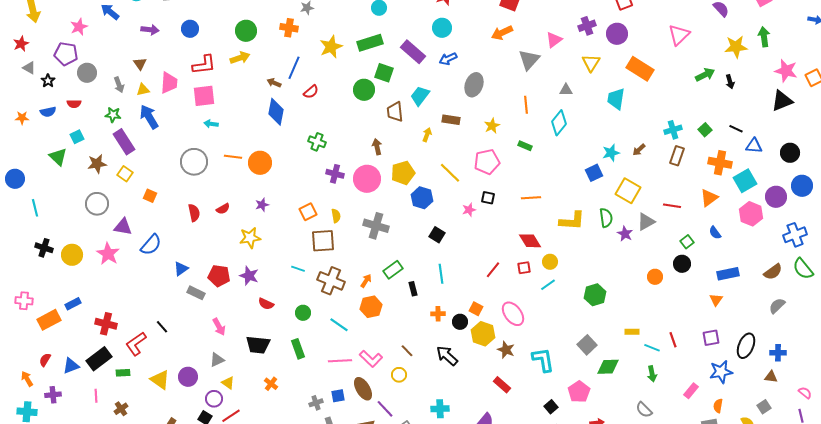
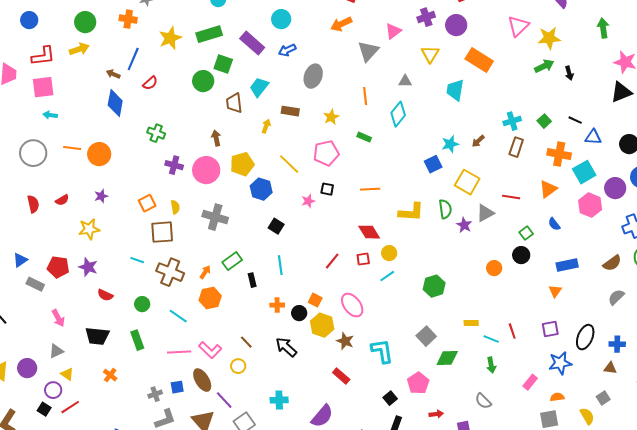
yellow star: (736, 47) -> (549, 38), moved
orange semicircle: (718, 406) -> (557, 397), turned 72

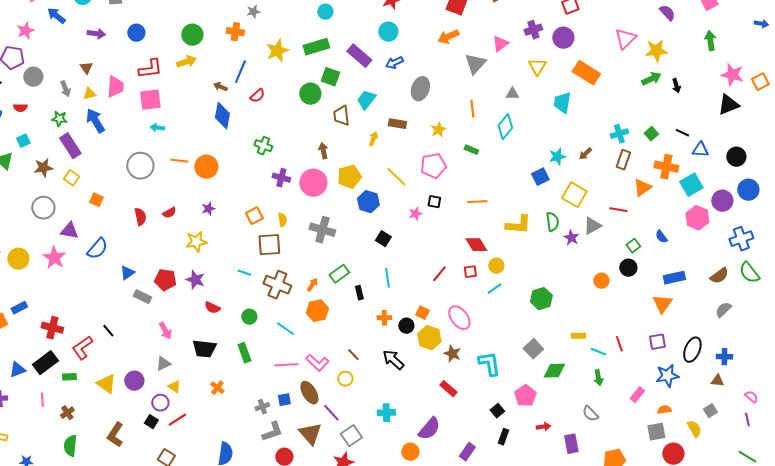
orange triangle: (548, 189) -> (642, 188), moved
orange triangle: (555, 291) -> (662, 304), size x1.5

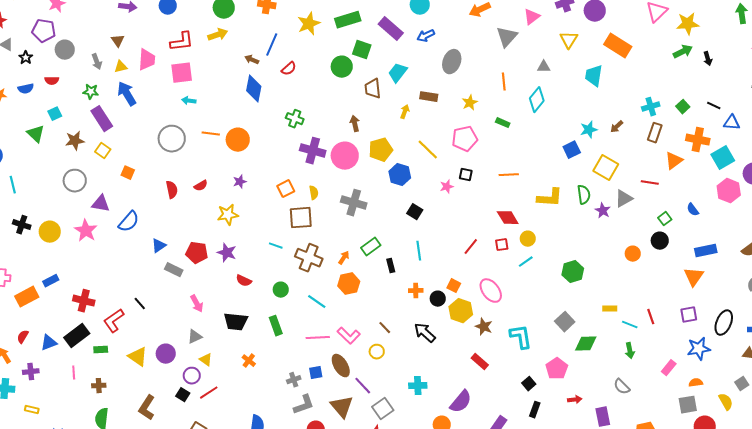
purple cross: (281, 178) -> (313, 151), size x1.4
brown cross: (67, 413) -> (99, 386), turned 32

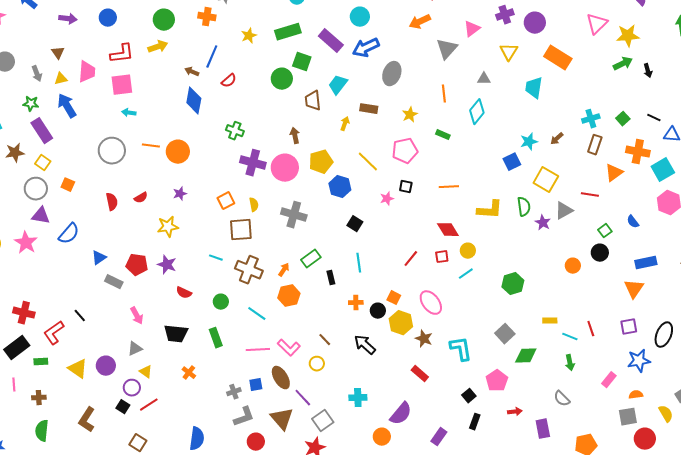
yellow star: (309, 24) -> (249, 36), size x0.7
blue arrow: (426, 36) -> (366, 48), size x1.5
gray circle: (75, 181) -> (36, 189), moved

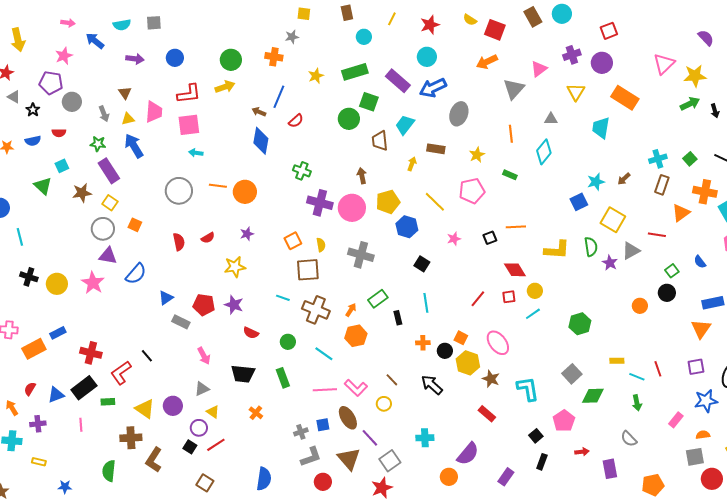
black square: (406, 187) -> (490, 238), moved, turned -32
brown cross: (39, 398) -> (131, 438), moved, size x1.5

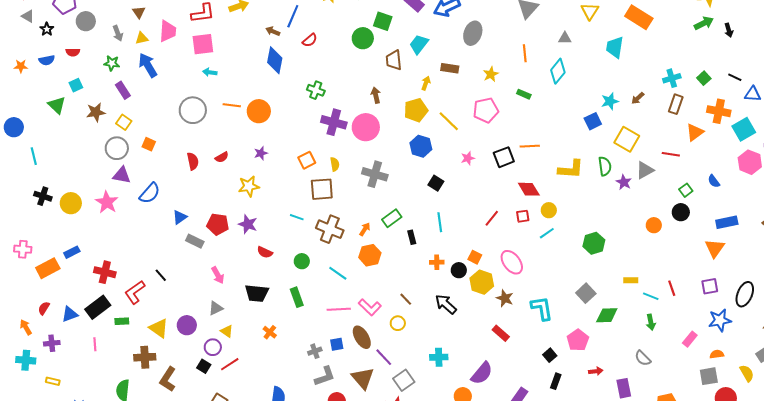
purple rectangle: (109, 171) -> (123, 90), size x0.7
yellow pentagon: (388, 202) -> (416, 110), moved
black square: (490, 238) -> (504, 157), size x1.5

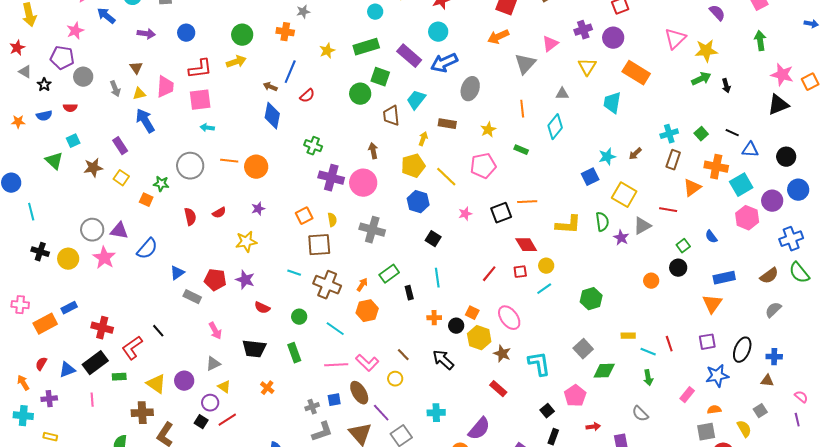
green star: (112, 63) -> (161, 184), moved
gray circle: (117, 148) -> (92, 230), moved

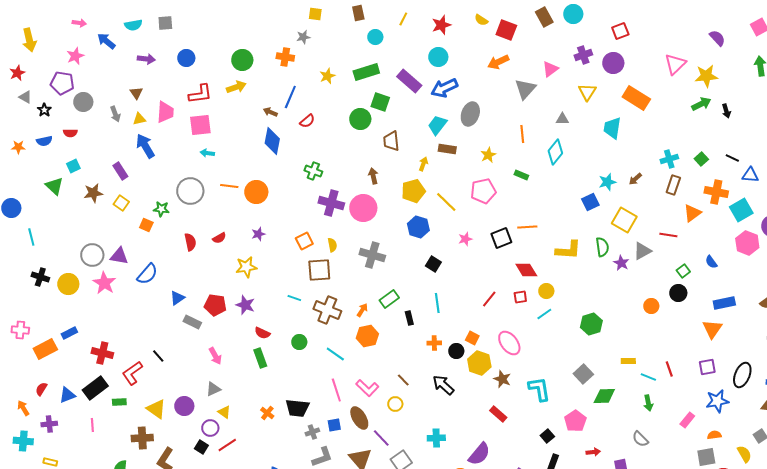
cyan trapezoid: (416, 100) -> (437, 125), moved
black trapezoid: (254, 349) -> (297, 408), moved
green rectangle: (294, 353) -> (260, 358), moved
pink line: (336, 365) -> (336, 390), turned 75

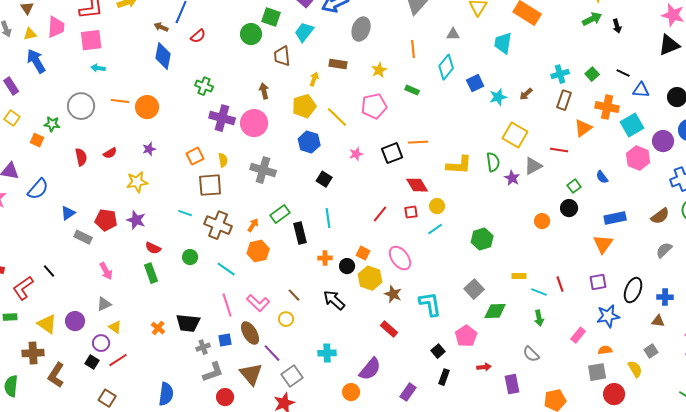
cyan trapezoid: (437, 125) -> (304, 32), moved
blue square: (590, 202) -> (475, 83), moved
black rectangle: (409, 318) -> (300, 233), size x1.5

